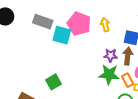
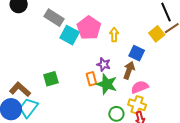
purple star: (111, 55) -> (104, 64), moved
orange rectangle: (128, 80) -> (91, 79), moved

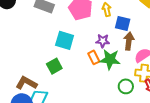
cyan square: (70, 35) -> (65, 40), moved
blue square: (137, 53) -> (123, 24), moved

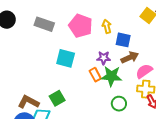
brown arrow: (129, 41) -> (130, 57), turned 60
green square: (54, 66) -> (57, 98), moved
green circle: (126, 86) -> (119, 104), moved

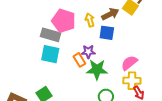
gray rectangle: (44, 24) -> (51, 35), moved
brown arrow: (130, 57) -> (110, 14), moved
orange rectangle: (95, 75) -> (79, 60), moved

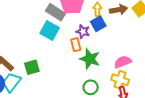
blue square: (107, 33) -> (98, 24), moved, turned 35
purple star: (88, 52) -> (83, 32), moved

